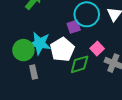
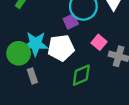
white pentagon: (62, 50) -> (61, 48), turned 30
green diamond: (80, 64) -> (81, 75), moved

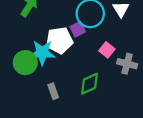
white pentagon: (61, 48) -> (59, 40), moved
gray rectangle: (32, 76) -> (53, 91), moved

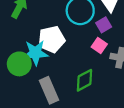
purple square: (78, 29) -> (104, 25), moved
gray rectangle: (53, 91) -> (49, 90), size x1.6

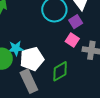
white pentagon: (52, 39) -> (32, 59), moved
cyan star: (35, 53) -> (16, 48), size x0.7

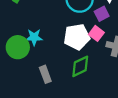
white pentagon: (32, 59) -> (77, 37), moved
gray rectangle: (29, 81) -> (45, 74), size x0.7

